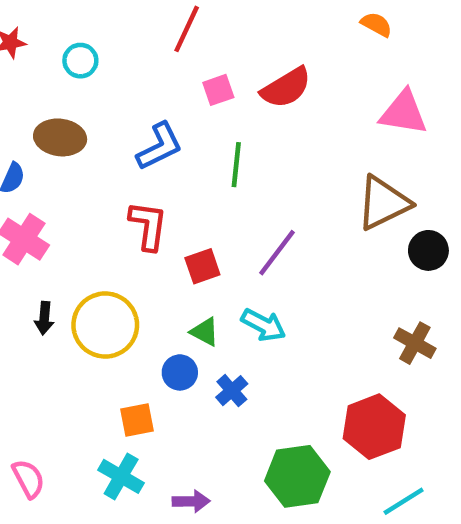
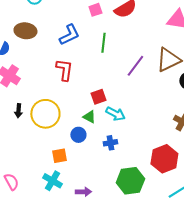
purple line: (277, 253) -> (135, 66), moved
red square: (202, 266) -> (98, 97), moved
blue cross: (232, 391) -> (110, 143), moved, turned 32

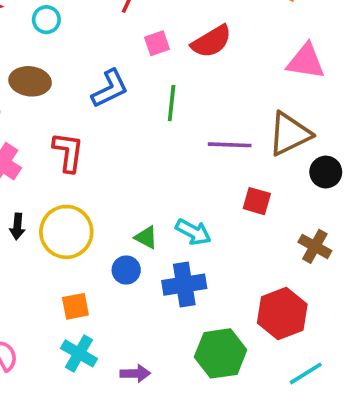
purple line: (135, 66) -> (230, 145), turned 55
red L-shape: (64, 70) -> (68, 152), moved
red square: (98, 97) -> (257, 201), moved, turned 35
blue cross: (110, 143) -> (184, 285), size x1.6
orange square: (59, 156) -> (75, 306), moved

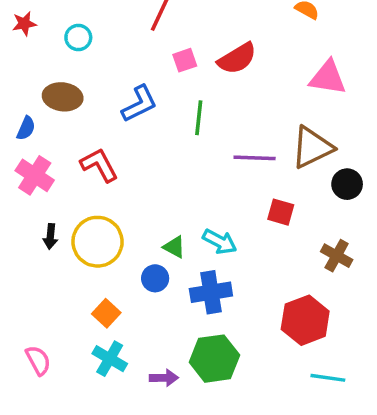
red L-shape: (68, 152) -> (99, 165), turned -36
orange square: (75, 306) -> (106, 313), turned -36
green hexagon: (221, 353) -> (214, 359), moved
cyan line: (306, 373) -> (328, 378), turned 40

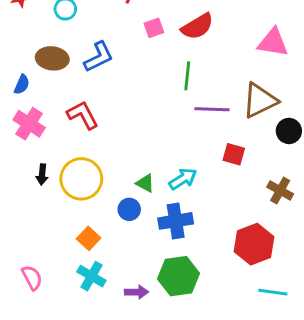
blue L-shape: (139, 104) -> (99, 57), moved
green line: (199, 118) -> (187, 76), moved
cyan arrow: (220, 242) -> (183, 179), turned -60

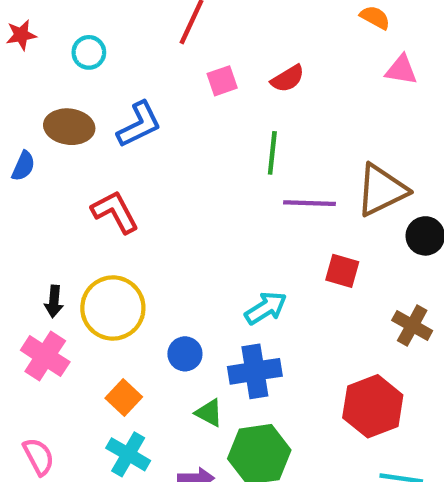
red semicircle: (197, 26) -> (288, 79), size x0.7
pink triangle: (273, 42) -> (401, 70), moved, size x0.7
pink cross: (29, 124) -> (45, 356), moved
green triangle: (145, 183) -> (209, 413), moved

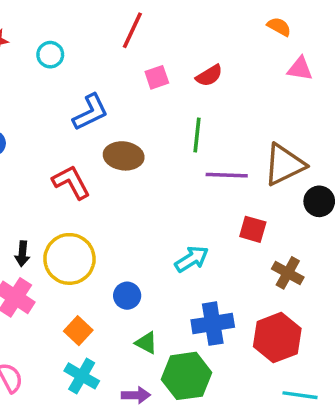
brown ellipse: (69, 127) -> (124, 156), moved
brown cross: (412, 325) -> (288, 273), moved
blue cross: (255, 371) -> (213, 324), moved

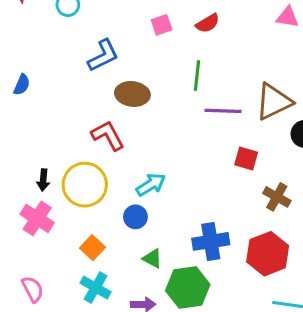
red L-shape: (71, 182) -> (108, 135), moved
cyan arrow: (192, 259) -> (151, 185), moved

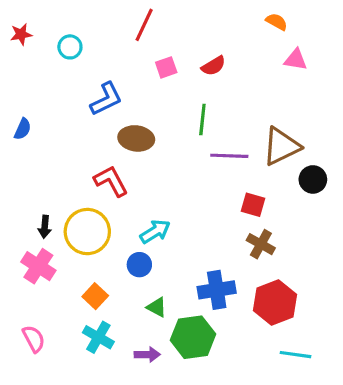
brown cross: (277, 197) -> (261, 244), moved

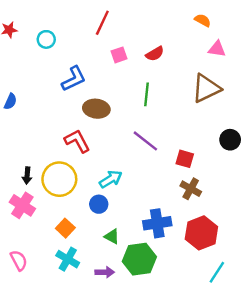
brown triangle: (281, 146) -> (206, 88), moved
purple line: (229, 156) -> (145, 141), moved, turned 36
cyan line: (296, 355) -> (217, 272), turned -65

